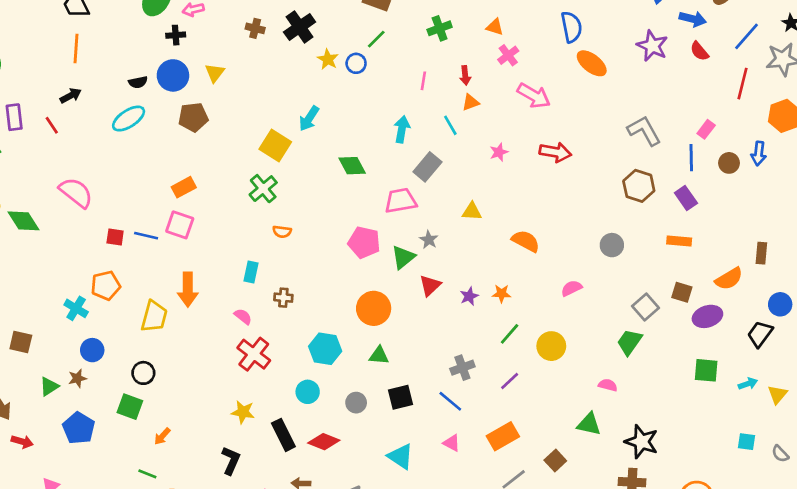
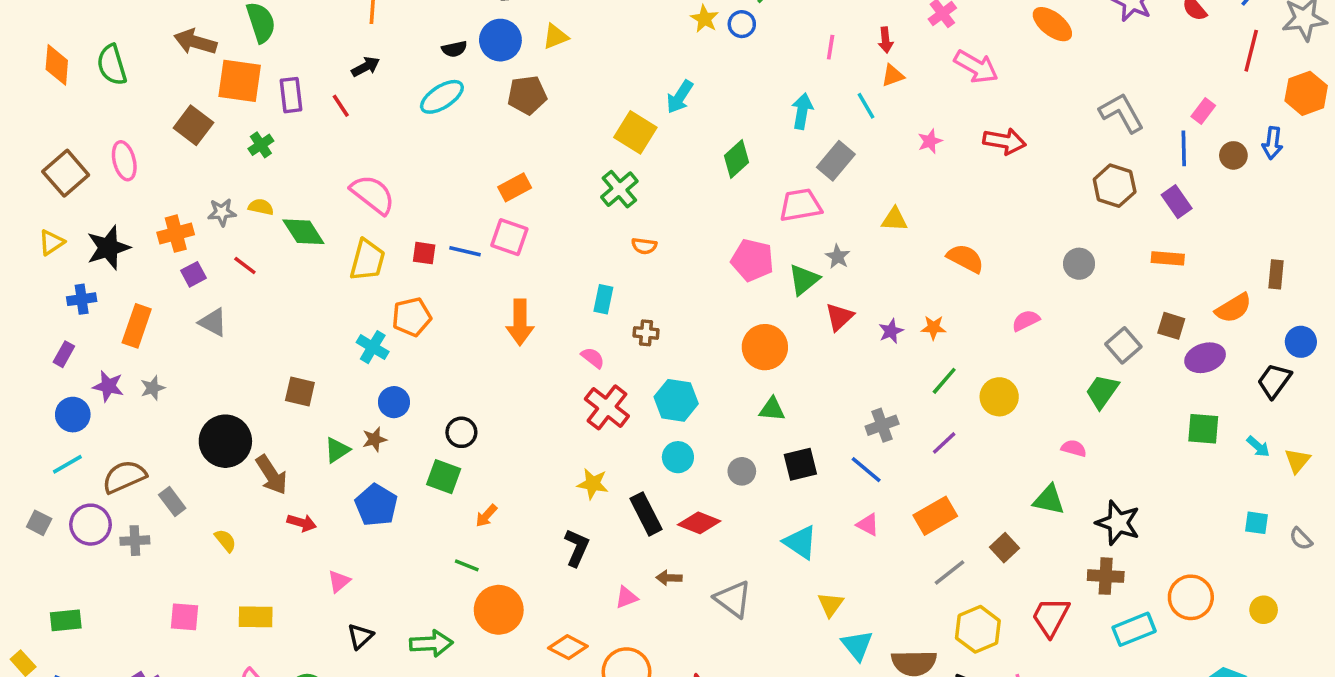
yellow triangle: (215, 73) -> (555, 37), turned 30
green diamond: (352, 166) -> (737, 159), turned 76
yellow trapezoid: (154, 316) -> (367, 260), moved
cyan hexagon: (325, 349) -> (676, 400), moved
cyan arrow: (748, 384) -> (1258, 446), turned 60

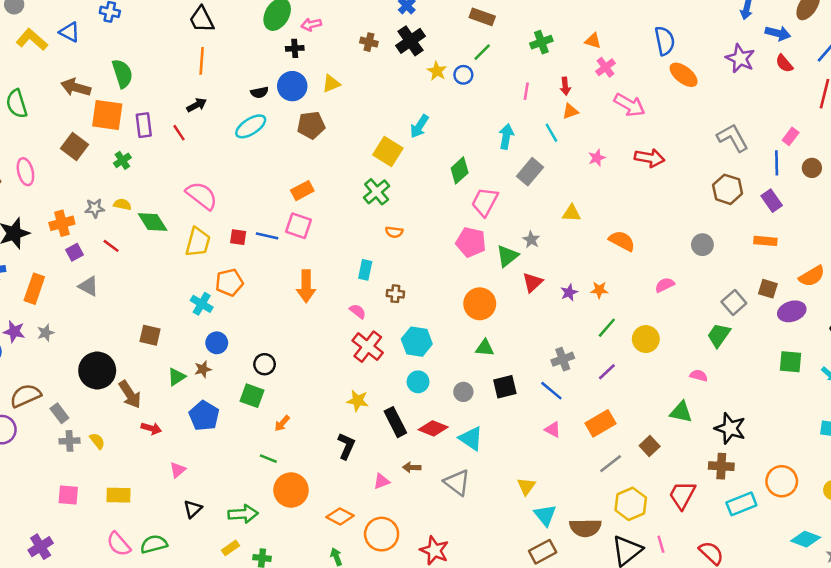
pink trapezoid: (800, 205) -> (485, 202), moved, turned -52
gray cross: (135, 541) -> (70, 441), moved
cyan triangle: (800, 542) -> (471, 438), moved

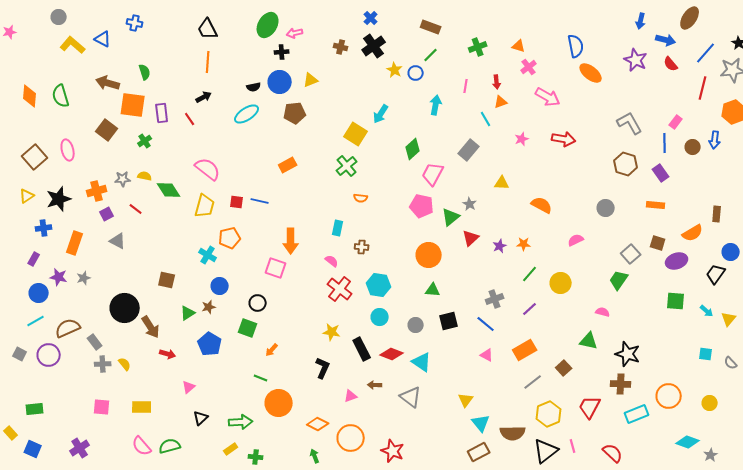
green semicircle: (122, 74) -> (145, 72), size x0.7
cyan arrow: (506, 136) -> (436, 105), moved
pink square: (299, 226) -> (276, 268), moved

